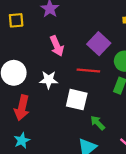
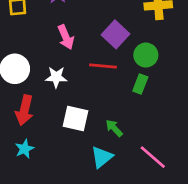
white square: (77, 100) -> (76, 118), moved

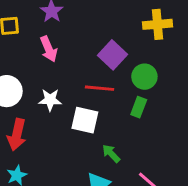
pink arrow: (66, 37) -> (49, 49), moved
white square: (76, 118) -> (85, 120), moved

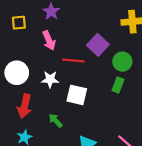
red line: (99, 88) -> (73, 60), moved
green arrow: (111, 154) -> (56, 121), moved

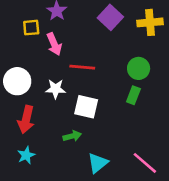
yellow square: (19, 23) -> (31, 28), moved
purple square: (98, 45) -> (110, 17), moved
green arrow: (56, 121) -> (72, 136), moved, turned 120

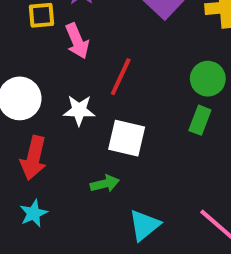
red line: (82, 67) -> (121, 77), turned -70

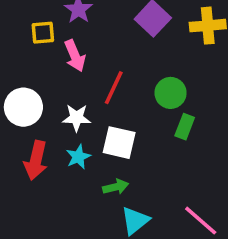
green circle: (208, 79) -> (171, 93), moved
green arrow: (105, 184) -> (116, 187), moved
cyan star: (34, 213) -> (78, 157), moved

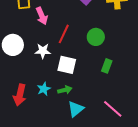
green rectangle: (185, 127) -> (107, 66), moved
cyan star: (78, 157) -> (44, 89), moved
red arrow: (36, 160) -> (20, 95), moved

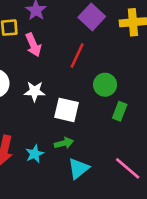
red line: (64, 34) -> (77, 55), moved
green circle: (96, 37) -> (105, 85), moved
cyan star: (44, 89) -> (35, 154), moved

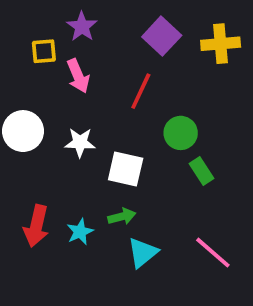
green rectangle: (120, 111) -> (202, 171), turned -54

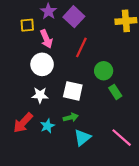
purple square: (162, 36) -> (74, 17), moved
white circle: (23, 131) -> (42, 64), moved
white star: (80, 142) -> (40, 95), moved
red arrow: (36, 226) -> (23, 123), turned 30

